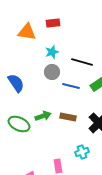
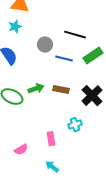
cyan star: (52, 52) -> (15, 27), moved

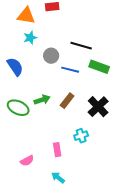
cyan star: (15, 27) -> (30, 38), moved
green rectangle: (93, 56) -> (99, 67), turned 54
brown rectangle: (61, 90) -> (67, 101), turned -63

